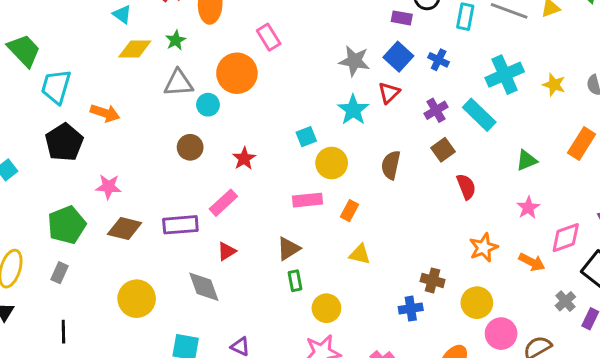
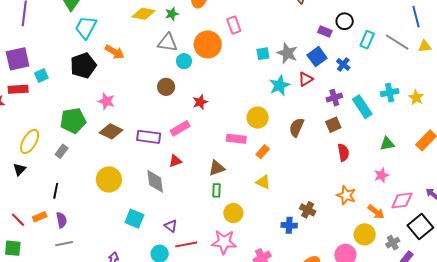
cyan cross: (505, 75) -> (390, 93), moved, size x0.7
cyan square: (306, 137) -> (263, 54), moved
orange star: (484, 248) -> (346, 195), turned 30
yellow circle: (477, 303) -> (365, 234), moved

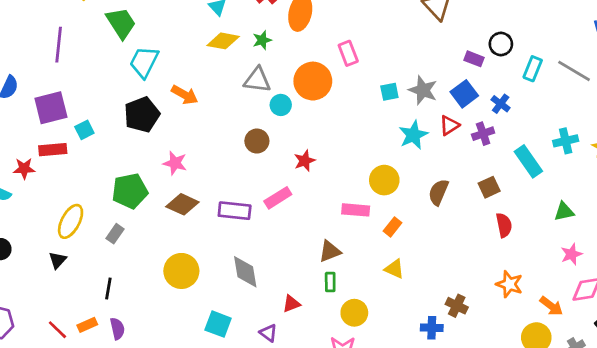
purple cross: (334, 98) -> (483, 134), moved
red triangle: (175, 161) -> (291, 304), moved
pink star: (381, 175) -> (571, 254), moved

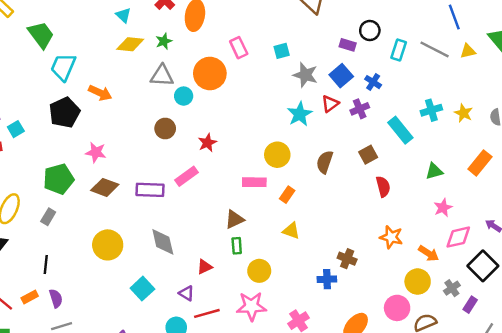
cyan square: (389, 92) -> (282, 51), moved
cyan square: (218, 324) -> (142, 289), turned 30

